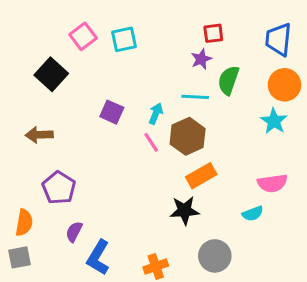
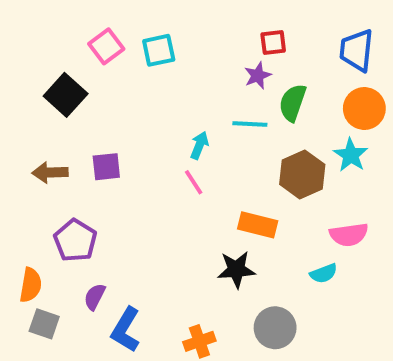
purple square: (112, 112) -> (106, 167), moved, turned -30
brown hexagon: (188, 136) -> (302, 174), moved
orange rectangle: (201, 176) -> (258, 225), turned 44
gray square: (19, 257) -> (44, 324), moved, turned 30

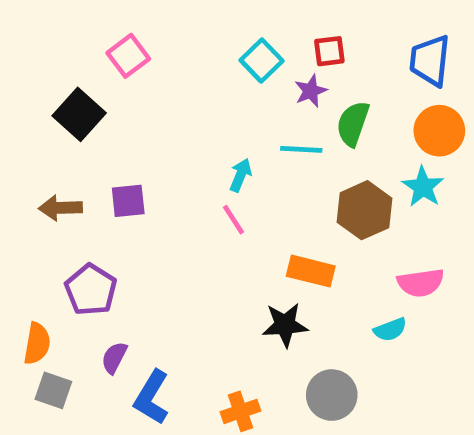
cyan square: (159, 50) -> (262, 61), moved, turned -32

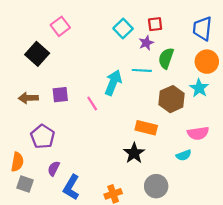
cyan arrow: (241, 175) -> (113, 83), size x1.6
pink line: (233, 220) -> (92, 103), moved
black star: (285, 325) -> (134, 153), turned -30

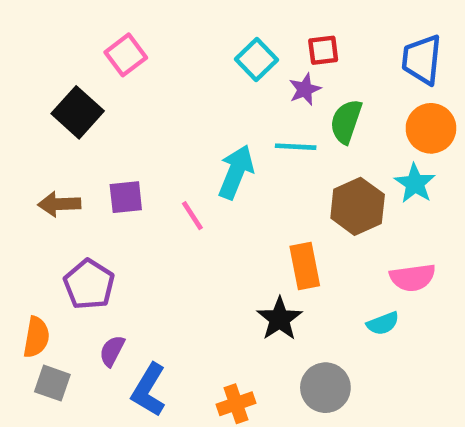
orange rectangle: (146, 128) -> (305, 266), turned 65

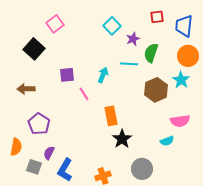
red square: (323, 50) -> (157, 17), moved
cyan arrow: (236, 172) -> (103, 75), size x0.7
purple square: (126, 197) -> (67, 75), moved
orange rectangle: (305, 266) -> (111, 116), moved
gray square: (52, 383) -> (34, 167), moved

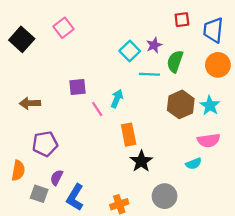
cyan square: (112, 26) -> (130, 51), moved
black square: (34, 49) -> (22, 39), moved
cyan arrow: (103, 75) -> (117, 99), moved
cyan star: (181, 80) -> (210, 106), moved
purple pentagon: (39, 124) -> (45, 144), turned 30

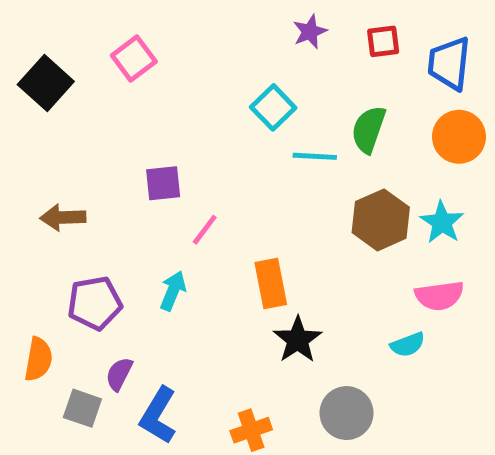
purple star: (154, 45) -> (310, 32), moved
cyan arrow: (117, 99) -> (173, 291), moved
pink line: (97, 109) -> (205, 230), turned 70

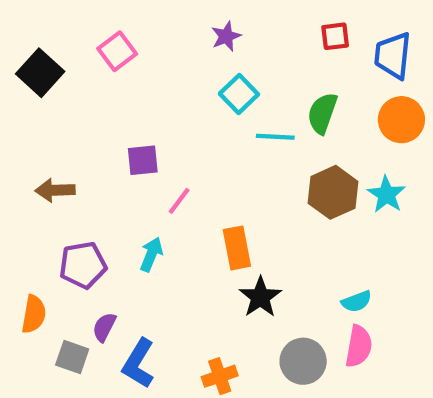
purple star: (310, 32) -> (226, 36), moved
pink semicircle: (439, 296) -> (359, 346), moved, turned -72

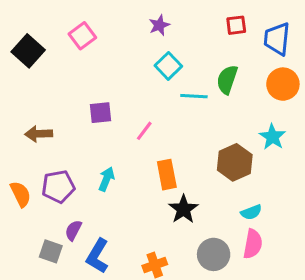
brown hexagon: (333, 192) -> (235, 162), moved
pink line: (179, 201) -> (144, 131), moved
orange semicircle: (34, 314) -> (21, 194), moved, turned -36

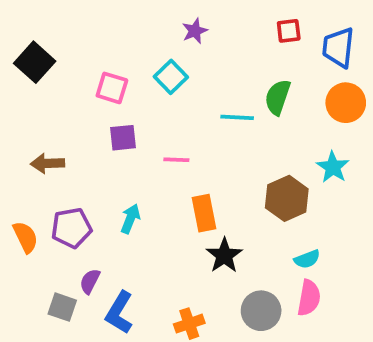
pink square: (82, 36) -> (112, 88), moved, turned -36
cyan square: (168, 66) -> (171, 77), moved
pink line: (144, 131) -> (176, 160), turned 55

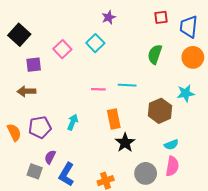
pink square: (112, 88) -> (62, 49), turned 30
cyan line: (237, 117) -> (127, 85), moved
purple square: (123, 138) -> (34, 65), moved
cyan star: (333, 167) -> (186, 93), turned 30

